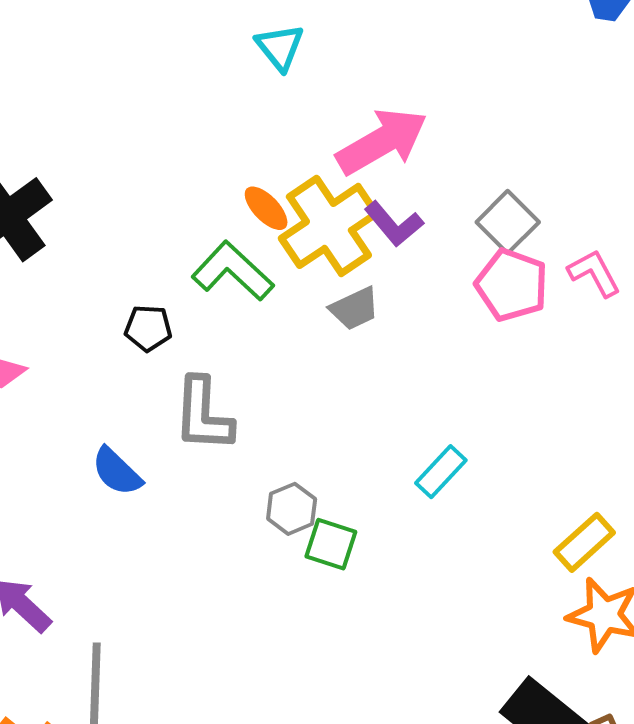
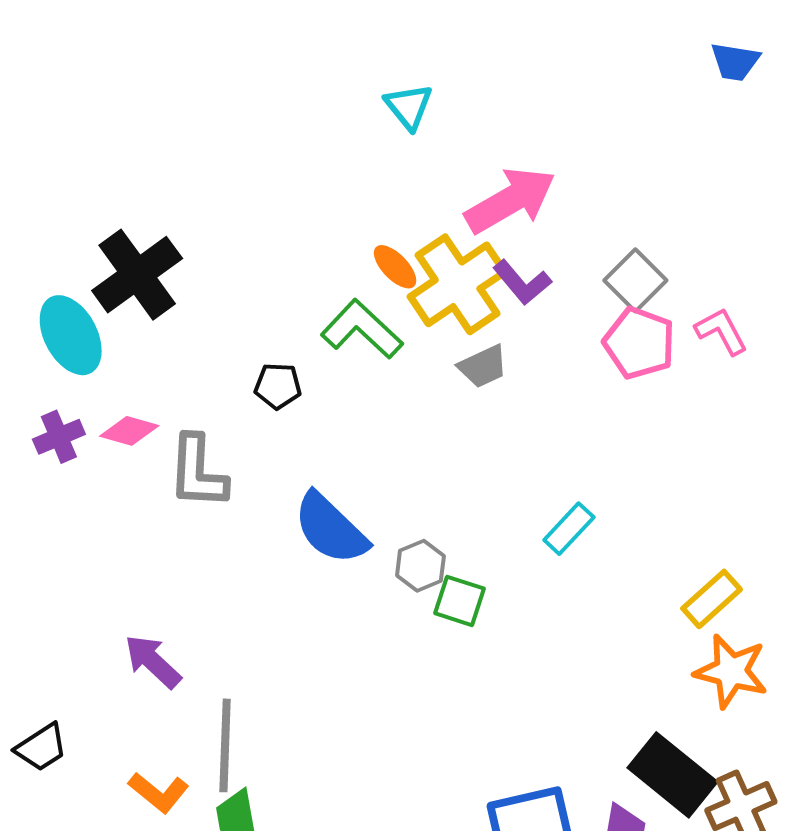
gray L-shape: (203, 415) -> (198, 472), moved
blue semicircle: (117, 472) -> (331, 529), moved, size x1.5

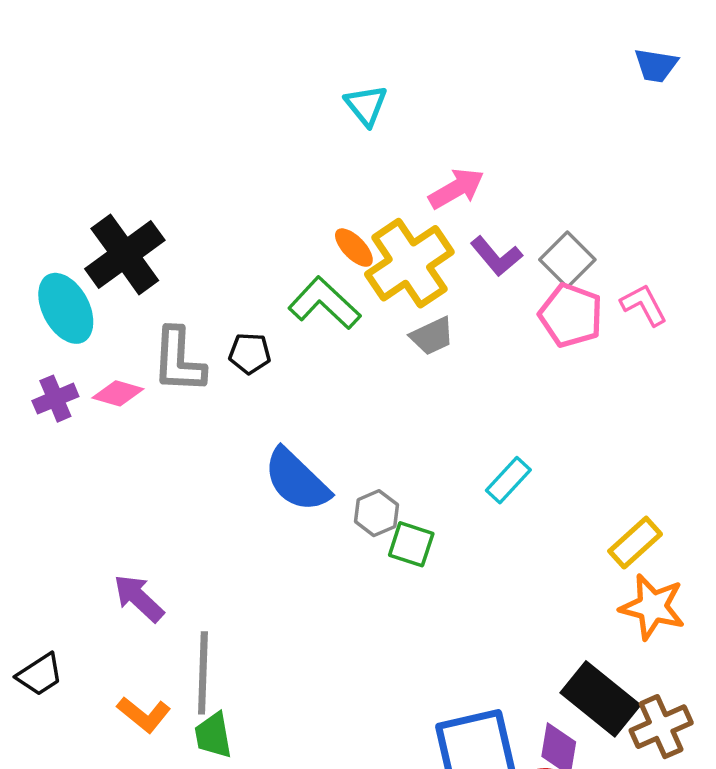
pink arrow: (510, 200) -> (456, 189), size x0.7
purple L-shape: (522, 282) -> (496, 256), moved
gray L-shape: (198, 472) -> (179, 360), moved

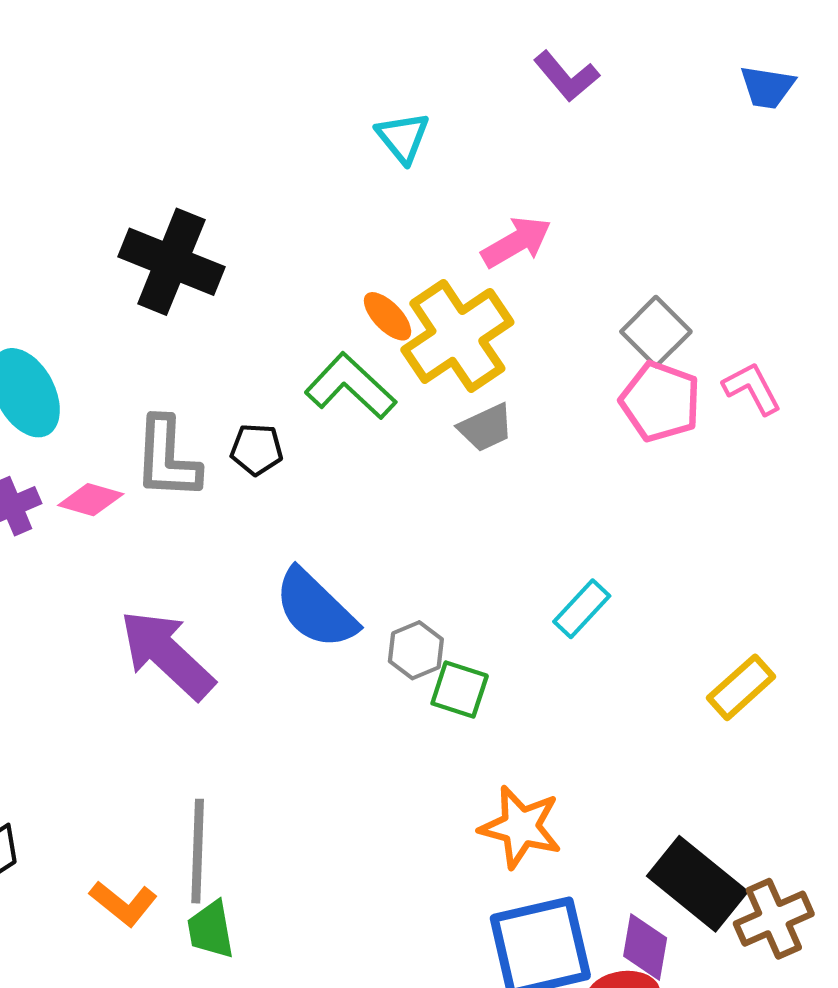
black cross: (125, 255) -> (171, 262), moved, turned -32
purple L-shape: (496, 256) -> (566, 76), moved
purple arrow: (139, 598) -> (167, 655), moved, size x1.5
orange star: (652, 607) -> (521, 827), moved

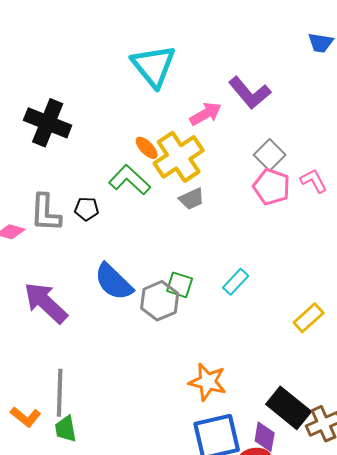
purple L-shape: (566, 76) -> (250, 93), moved, size x1.4
cyan triangle: (403, 137) -> (154, 66), size x1.8
gray hexagon: (416, 650) -> (160, 301), size x1.5
green square: (460, 690) -> (180, 285), moved

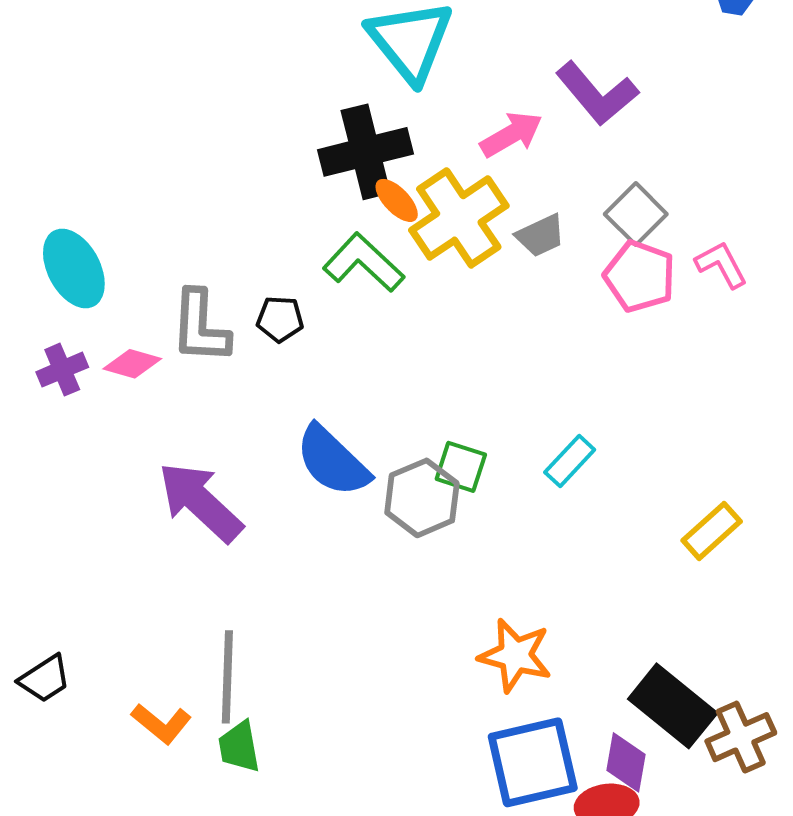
black cross: (48, 123) -> (366, 152), moved, turned -36
gray trapezoid: (192, 199) -> (541, 235), moved

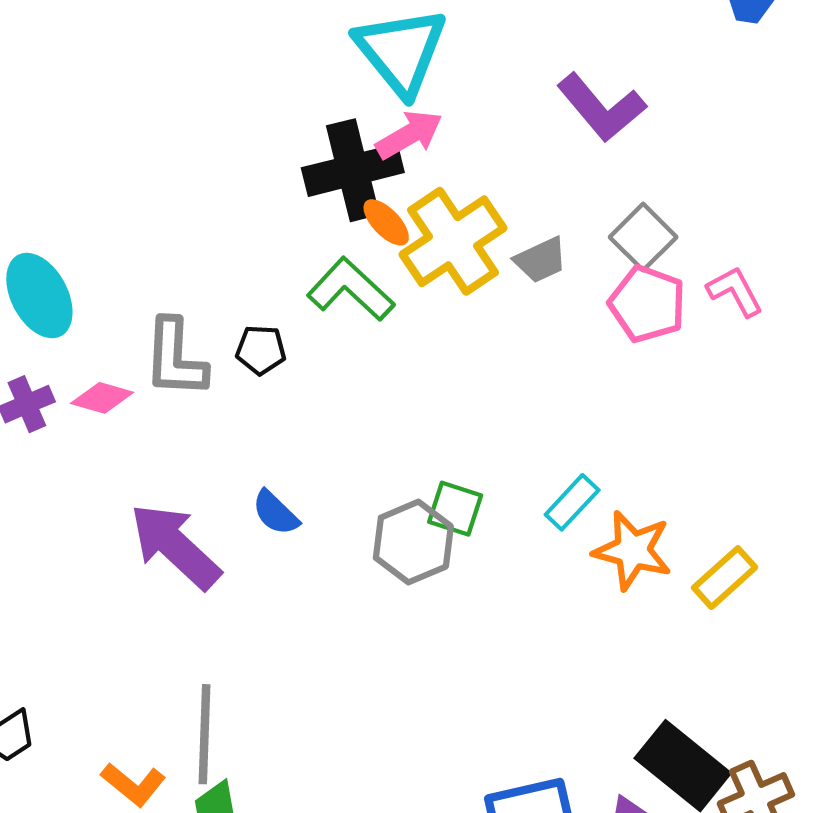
pink arrow: (511, 134) -> (409, 135), moved
blue semicircle: (332, 461) -> (275, 513), moved, size x0.6
orange star: (515, 655) -> (633, 550), moved

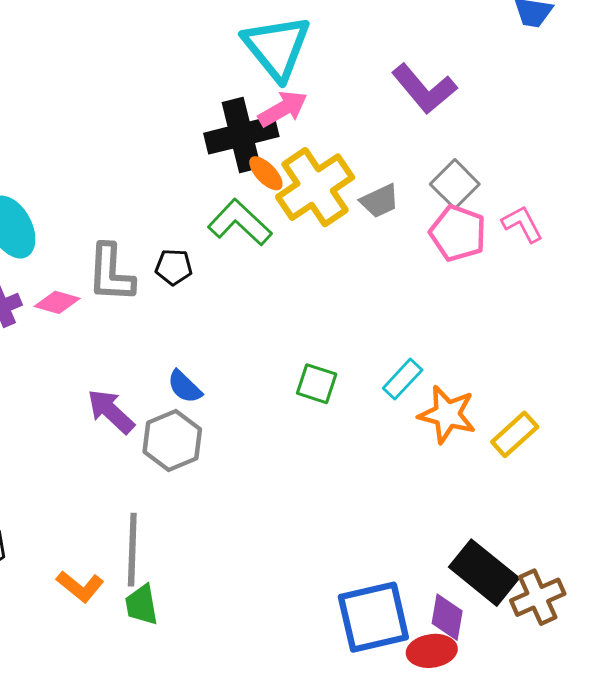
gray hexagon: (413, 542) -> (172, 441), moved
purple arrow: (175, 546) -> (111, 411), size x0.7

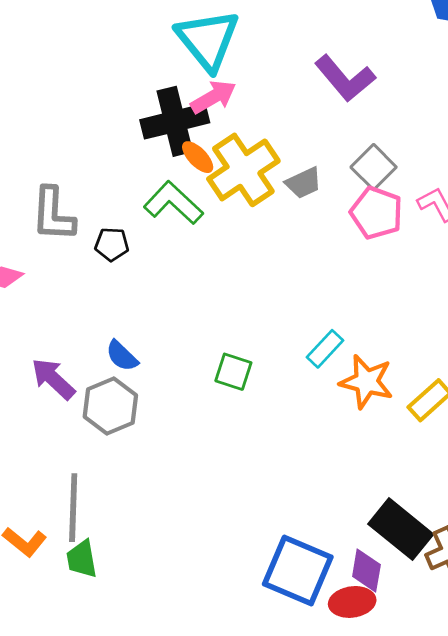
gray L-shape: (111, 273) -> (53, 214), moved
green square: (317, 384) -> (233, 372), moved
blue square: (373, 617) -> (298, 571), turned 36

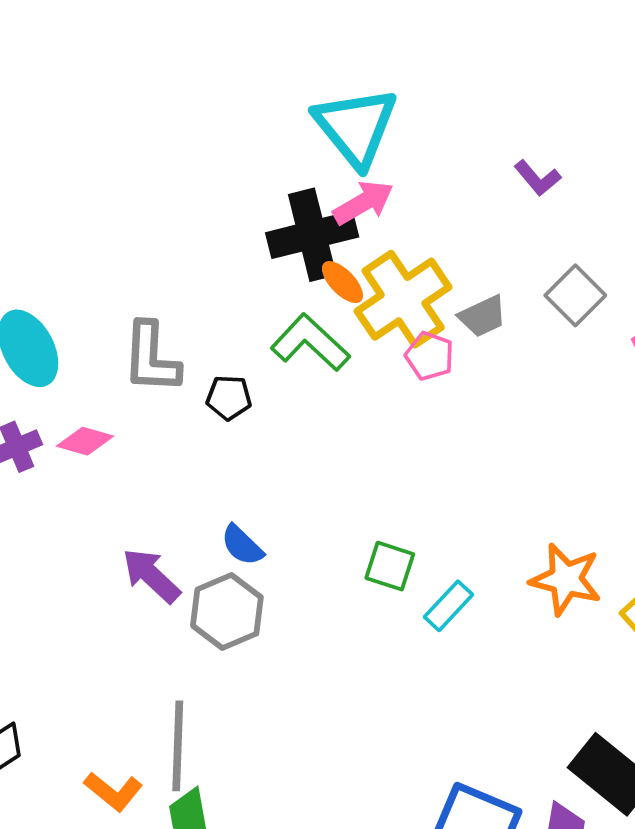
purple L-shape: (345, 78) -> (537, 178), size x0.6
pink pentagon: (376, 213) -> (430, 356), moved, size x0.7
cyan rectangle: (325, 349) -> (448, 606), moved

